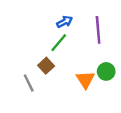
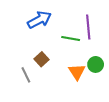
blue arrow: (65, 22) -> (39, 20), moved, size x1.6
green line: (59, 43) -> (71, 38), moved, turned 60

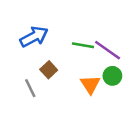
blue arrow: (39, 20) -> (34, 37), moved
purple line: (88, 27) -> (108, 50), moved, turned -50

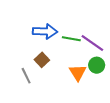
blue arrow: (34, 37) -> (45, 31), moved, turned 30

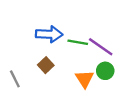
gray line: (26, 76) -> (15, 79), moved

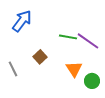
blue arrow: (49, 34) -> (22, 21), moved, turned -55
green circle: (105, 71) -> (92, 81), moved

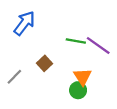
gray line: (13, 69) -> (14, 77), turned 70
green circle: (92, 81) -> (78, 90), moved

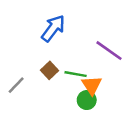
blue arrow: (24, 23) -> (53, 28), moved
green line: (76, 41) -> (76, 74), moved

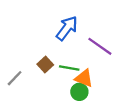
blue arrow: (53, 28) -> (67, 28), moved
orange triangle: (92, 85) -> (84, 78), turned -36

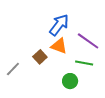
green line: (69, 68) -> (84, 63), moved
orange triangle: (84, 78) -> (59, 46), moved

